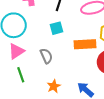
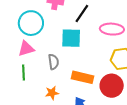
cyan square: (56, 28) -> (71, 38), size x1.5
orange rectangle: (85, 44) -> (82, 77), moved

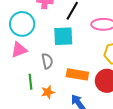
green line: (24, 73) -> (31, 82), moved

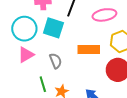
cyan square: (63, 36) -> (53, 28), moved, turned 30
orange rectangle: (77, 74) -> (89, 50), moved

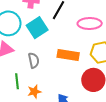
cyan square: (53, 28) -> (37, 28), turned 30

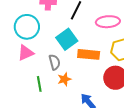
cyan square: (37, 28) -> (67, 39), moved
orange star: (34, 92) -> (64, 79), moved

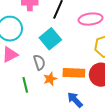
orange rectangle: (89, 54) -> (74, 73), moved

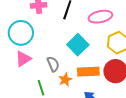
cyan square: (50, 39) -> (78, 45), moved

